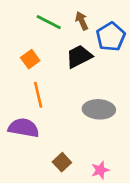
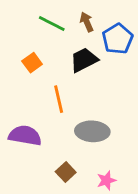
orange line: (38, 95) -> (59, 99), moved
gray ellipse: (99, 109) -> (92, 131), moved

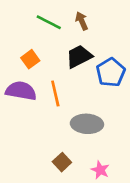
blue pentagon: (118, 39) -> (111, 72), moved
purple semicircle: (25, 136) -> (21, 91), moved
pink star: (106, 180) -> (100, 170), turned -30

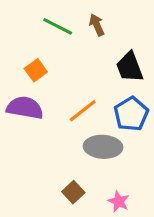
black trapezoid: (79, 57) -> (130, 67), moved, turned -84
blue pentagon: (111, 72) -> (131, 114), moved
orange line: (55, 93) -> (83, 111), moved, turned 65

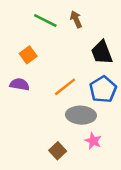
purple semicircle: (25, 108) -> (20, 84), size x0.7
pink star: (119, 201) -> (93, 141), moved

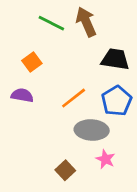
brown arrow: (76, 19) -> (86, 22), size x1.5
black trapezoid: (102, 52) -> (115, 59), turned 120

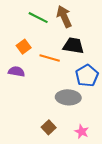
black trapezoid: (115, 59) -> (73, 46), moved
orange line: (74, 98) -> (50, 58), moved, turned 54
pink star: (105, 159) -> (82, 132), moved

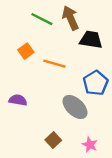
black trapezoid: (73, 46) -> (91, 40), moved
purple semicircle: (16, 71) -> (18, 100), moved
gray ellipse: (68, 97) -> (75, 107), turned 40

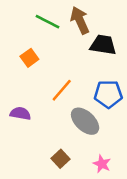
orange line: (54, 64) -> (62, 90), moved, turned -65
blue pentagon: (96, 83) -> (108, 94), turned 30

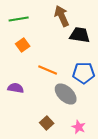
green line: (48, 22) -> (19, 19), moved, turned -36
orange line: (62, 90) -> (48, 70), turned 72

